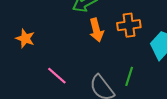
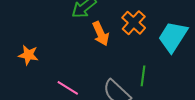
orange cross: (129, 25) -> (134, 23), turned -30

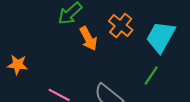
green line: (143, 76) -> (151, 75), moved, turned 30

